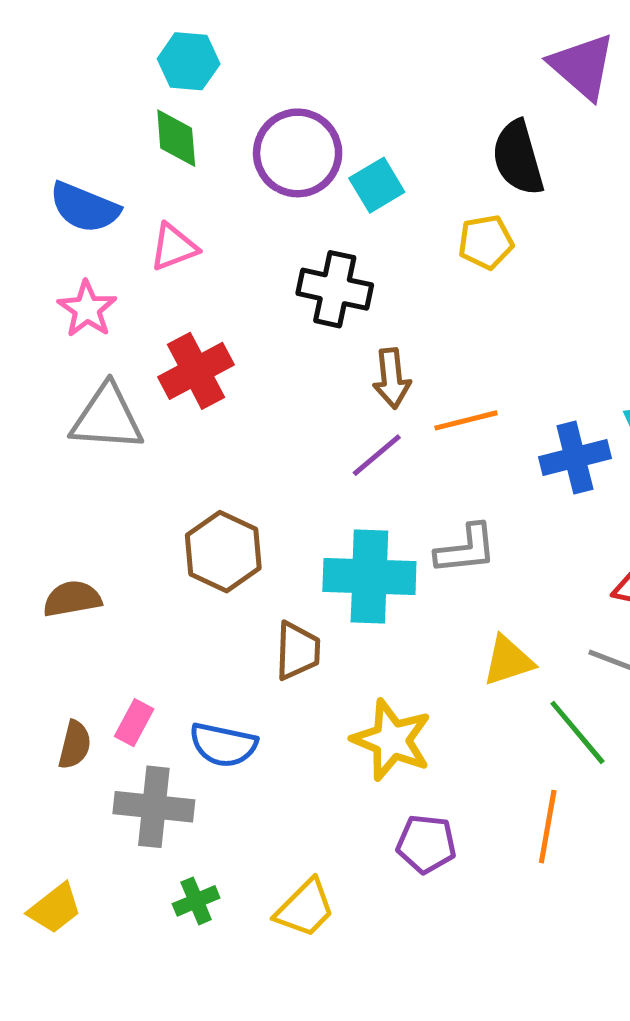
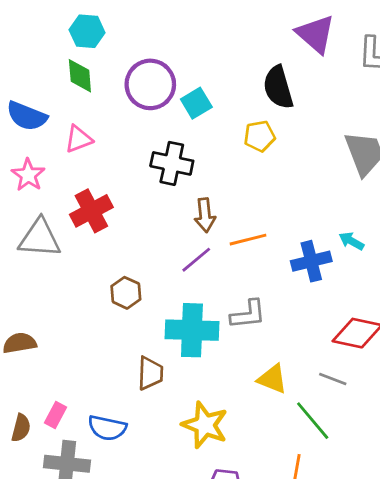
brown hexagon: (223, 552) -> (126, 293), moved, size x0.7
yellow triangle: (508, 661) -> (272, 379), turned 40

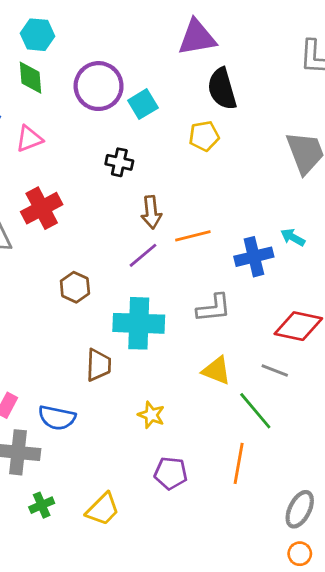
purple triangle: (316, 34) -> (197, 37), moved, turned -51
black cross: (172, 163) -> (119, 162), size x0.7
gray L-shape: (248, 314) -> (214, 308), moved
yellow star: (205, 425) -> (151, 415), size x0.6

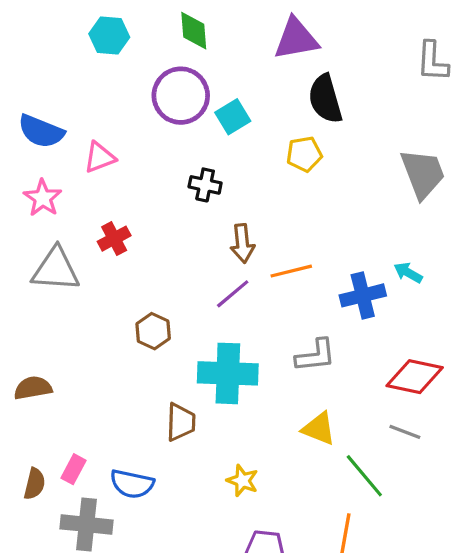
green diamond: (31, 78) -> (194, 31), moved
red cross: (42, 208) -> (114, 239), size x0.7
gray line: (275, 370) -> (405, 432), moved

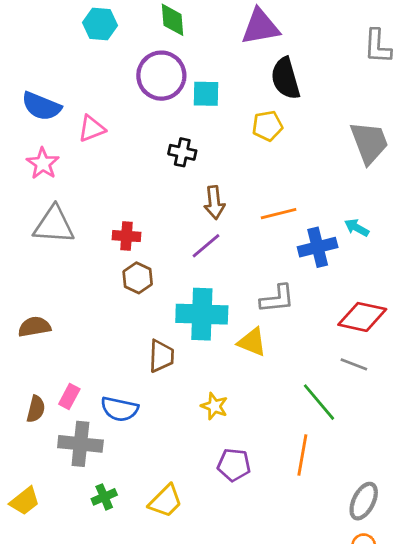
cyan square: (233, 117) -> (206, 94), turned 32
red cross: (114, 239) -> (126, 236), moved, turned 32
orange line: (291, 271) -> (279, 214), moved
yellow triangle: (319, 429) -> (252, 342), moved

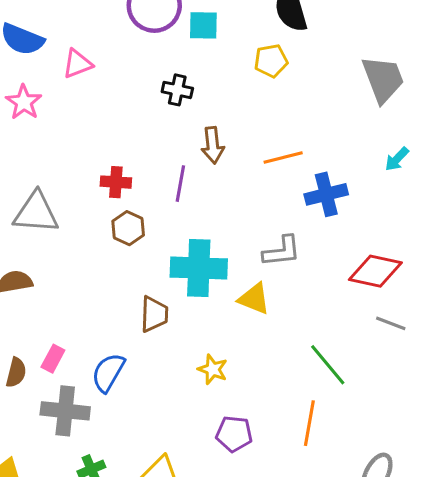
gray triangle: (54, 225) -> (36, 213), moved
cyan arrow: (357, 228) -> (397, 159), moved, turned -75
purple line: (206, 246) -> (180, 184), moved, turned -40
gray line: (354, 364) -> (391, 323), moved
blue semicircle: (120, 409) -> (108, 372), turned 108

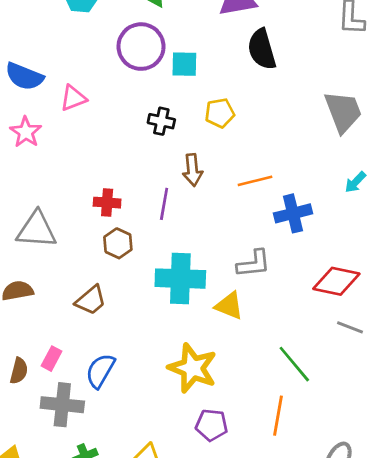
yellow pentagon: (271, 61) -> (220, 113), moved
brown trapezoid: (154, 314) -> (91, 300), moved, turned 48
yellow star: (213, 369) -> (193, 368), size x1.8

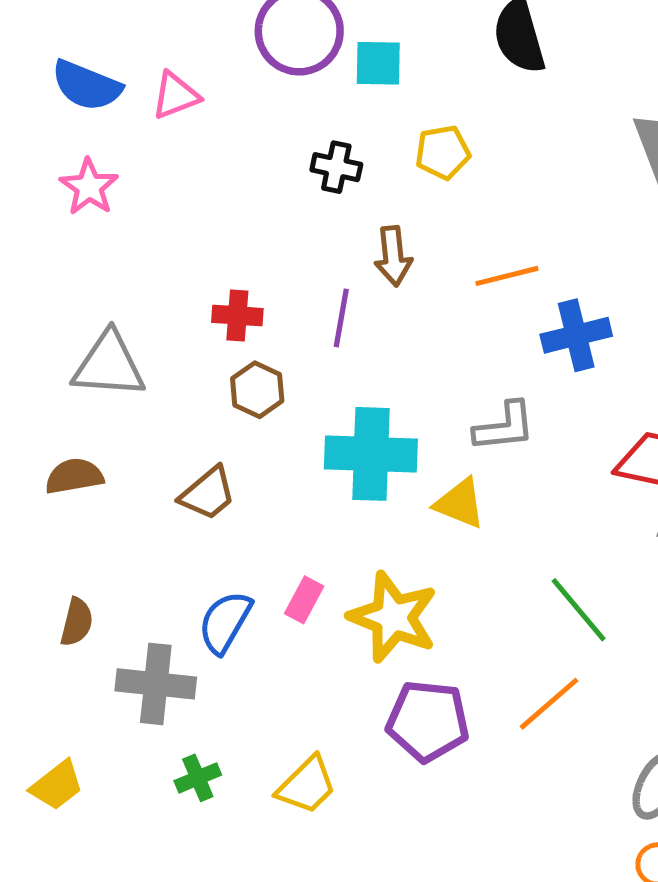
pink triangle: (73, 98) -> (176, 95), moved
pink rectangle: (51, 359) -> (304, 600), moved
orange line: (278, 416) -> (549, 704), turned 39
purple pentagon: (212, 425) -> (428, 721), size x1.4

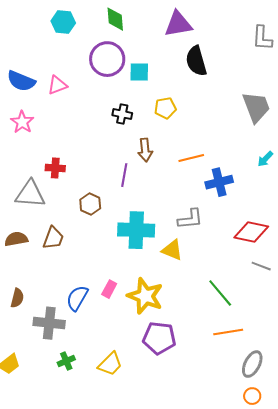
red cross: (237, 315) -> (55, 168), moved
brown trapezoid: (208, 494) -> (53, 238), moved, turned -30
orange line: (549, 704) -> (228, 332), moved, turned 32

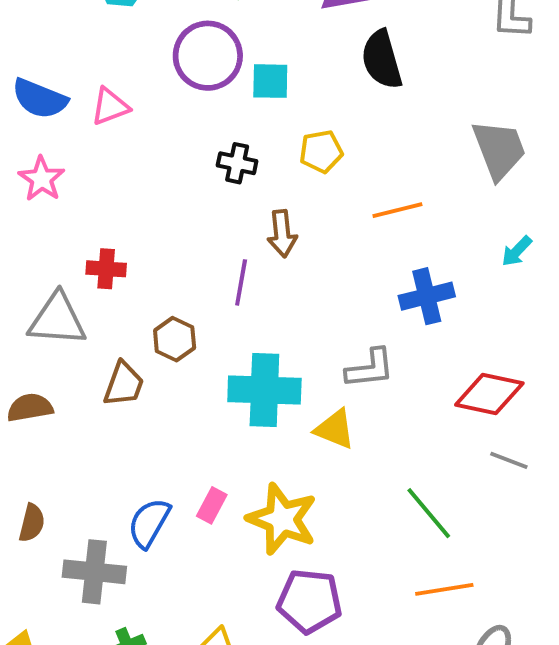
orange line: (191, 158) -> (397, 210), moved
brown trapezoid: (53, 238) -> (124, 384), moved

